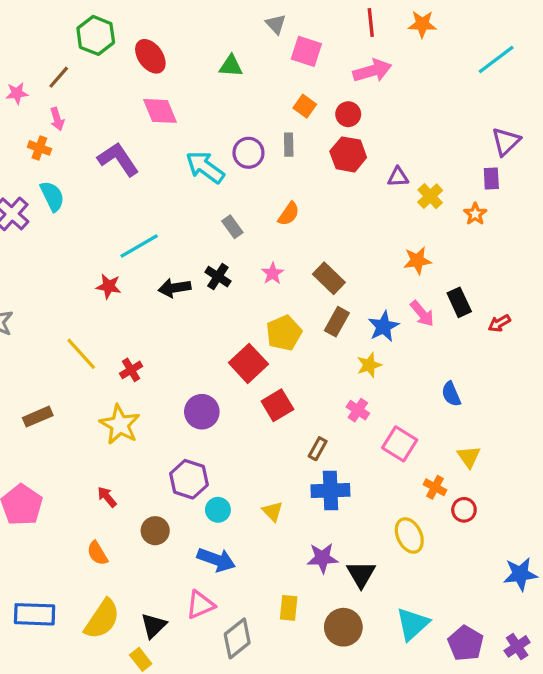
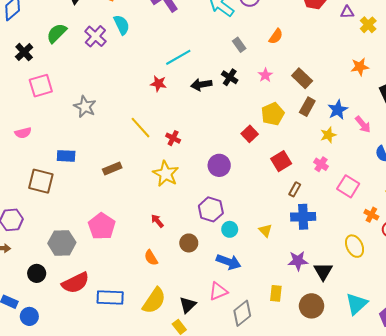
pink arrow: (422, 314) -> (363, 124), moved
red square: (248, 363) -> (250, 134), size x0.7
red cross: (131, 370) -> (173, 138), turned -32
red square: (277, 405) -> (281, 161), moved

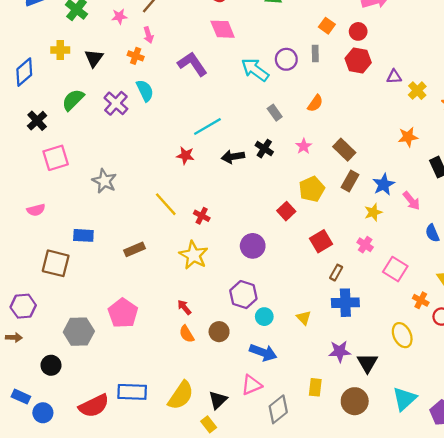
orange semicircle: (151, 258) -> (187, 334), moved
red semicircle: (75, 283) -> (94, 406), moved

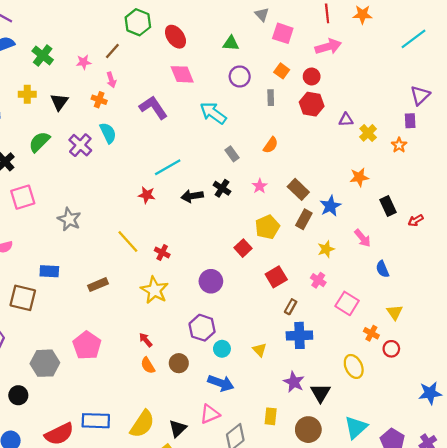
purple circle: (286, 59) -> (240, 76), moved
blue star: (384, 184) -> (330, 206), moved
purple star: (340, 351) -> (294, 382), turned 30

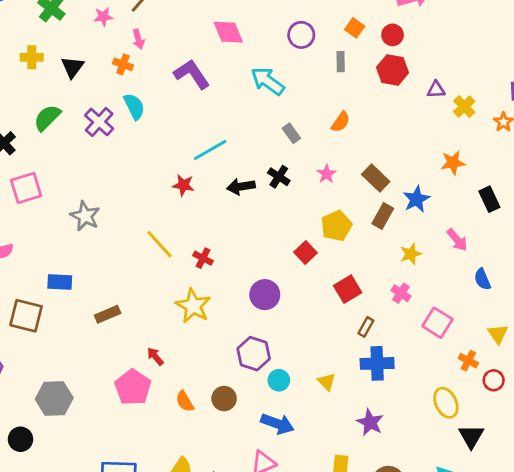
brown rectangle: (98, 285) -> (108, 314), moved
red arrow: (146, 340) -> (155, 356), moved
pink pentagon: (87, 345) -> (133, 387), moved
black triangle: (320, 393) -> (471, 436), moved

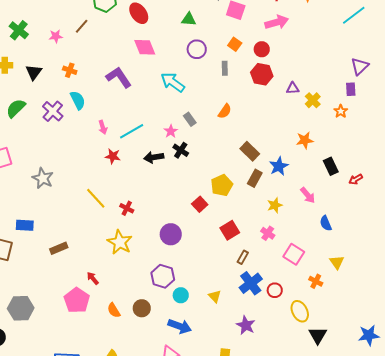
pink arrow: (138, 39) -> (103, 127), moved
pink star: (327, 174) -> (171, 131), moved
blue cross: (377, 363) -> (251, 283), turned -35
red circle: (494, 380) -> (275, 290), moved

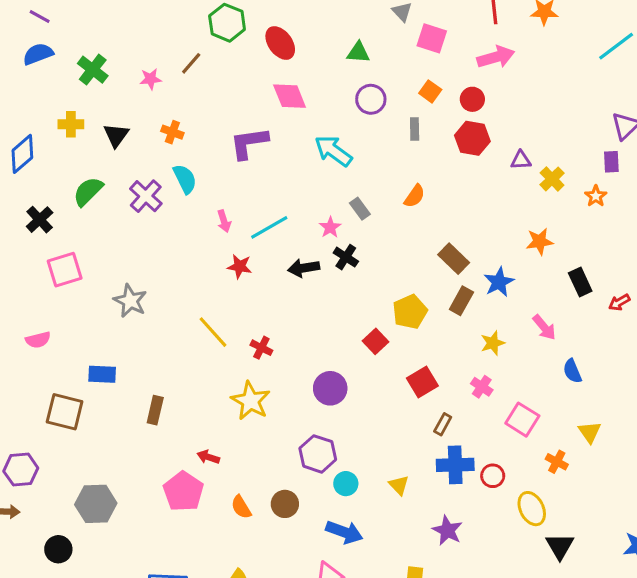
purple L-shape: (119, 77) -> (249, 143), turned -64
brown rectangle: (59, 248) -> (155, 410), turned -54
red arrow: (93, 278) -> (208, 457), turned -32
blue cross: (251, 283) -> (455, 465), turned 35

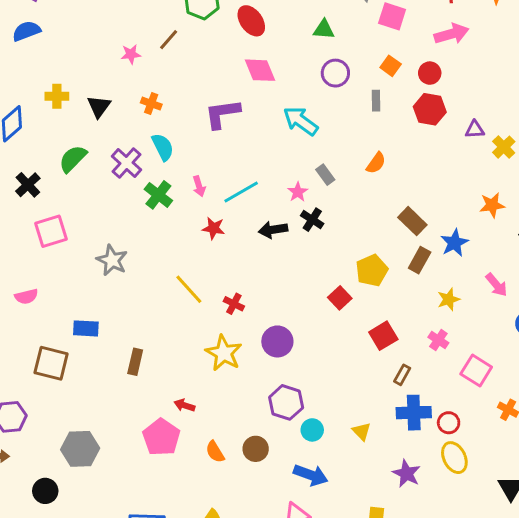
green cross: (93, 70) -> (158, 195), moved
purple circle: (330, 388) -> (277, 341), moved
yellow ellipse: (532, 509) -> (454, 458), moved

